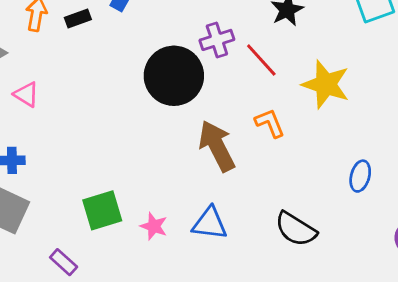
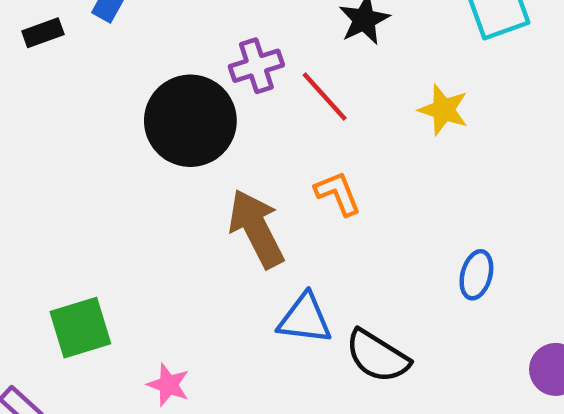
yellow star: (326, 84) -> (443, 110), moved, size x0.7
blue triangle: (210, 223) -> (305, 319), moved
pink star: (154, 226) -> (168, 385), moved

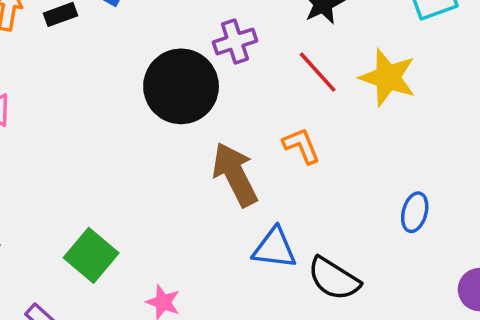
red line: (325, 97) -> (318, 72), moved
yellow star: (443, 110) -> (388, 77), size x1.4
green square: (80, 328) -> (91, 255), turned -33

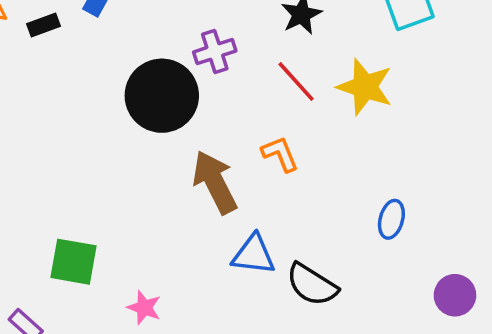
green square: (91, 255) -> (74, 262), turned -30

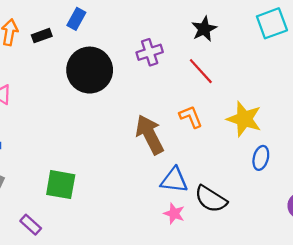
yellow star: (365, 87) -> (244, 119), moved
black circle: (162, 96) -> (90, 70), moved
pink star: (144, 308) -> (174, 213), moved

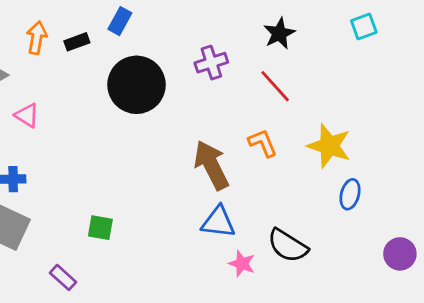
cyan square: (272, 23) -> (364, 27), size x0.7
blue triangle: (174, 180) -> (218, 222), moved
green square: (61, 185) -> (100, 228), size x0.7

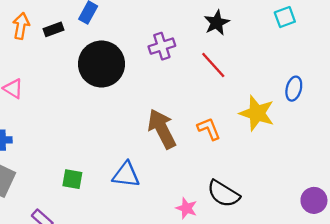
orange L-shape: (263, 143) -> (209, 129), moved
blue ellipse: (350, 194) -> (294, 89), moved
blue triangle: (218, 222) -> (126, 175), moved

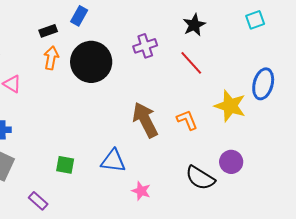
orange arrow: (21, 26) -> (51, 58), moved
blue ellipse: (294, 89) -> (263, 84), size x1.4
purple circle: (314, 200) -> (231, 162), moved
pink star: (186, 208) -> (141, 191), moved

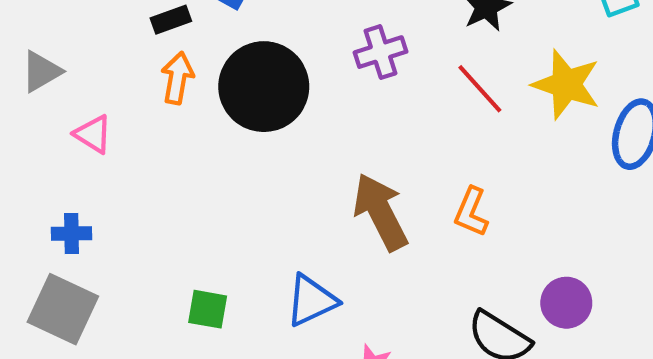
yellow star: (230, 106) -> (566, 84), moved
orange L-shape: (187, 120) -> (471, 212), turned -135
blue triangle: (113, 161) -> (311, 301), turned -32

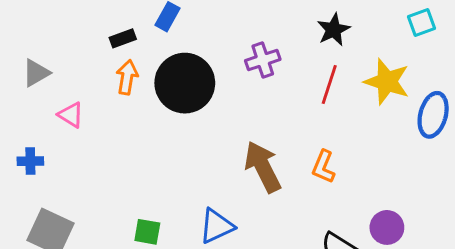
red line: (480, 89) -> (329, 85), turned 60
blue cross: (71, 234) -> (30, 161), moved

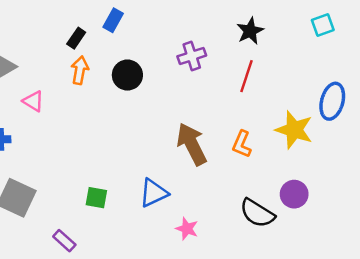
black rectangle: (123, 38) -> (76, 38), turned -36
yellow star: (387, 82) -> (294, 130), moved
black circle: (185, 83) -> (127, 75), size x0.6

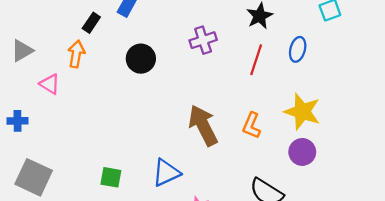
orange arrow: (80, 70) -> (76, 54), moved
blue ellipse: (332, 101) -> (298, 49), moved, size x0.7
purple circle: (294, 194) -> (302, 152), moved

